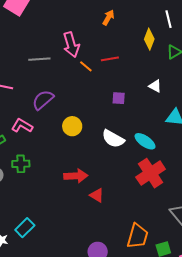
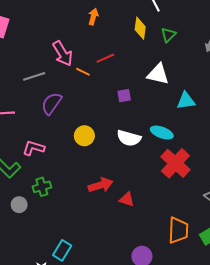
white triangle: (155, 86) -> (158, 74), size x1.6
purple semicircle: (43, 100) -> (52, 103), moved

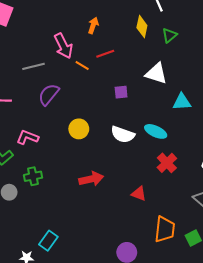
orange arrow: (93, 17) -> (93, 25), moved
red cross: (175, 163) -> (167, 163), size x0.7
red triangle: (127, 199) -> (139, 194), moved

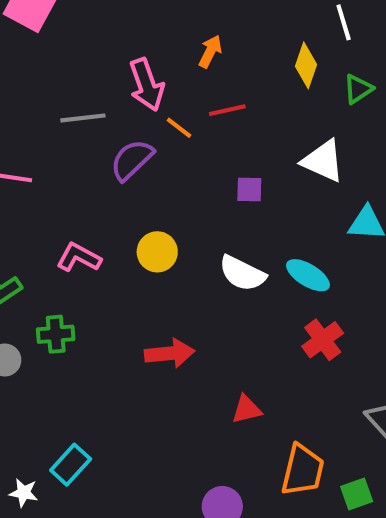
purple semicircle: (49, 94) -> (132, 160), moved
pink L-shape: (28, 137) -> (79, 257), moved
red triangle: (139, 194) -> (247, 409), moved, turned -42

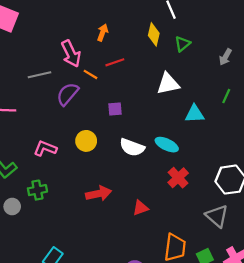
white triangle: (323, 161) -> (168, 84), turned -30
purple square: (249, 189) -> (115, 109), moved
red triangle: (247, 409) -> (140, 208), moved

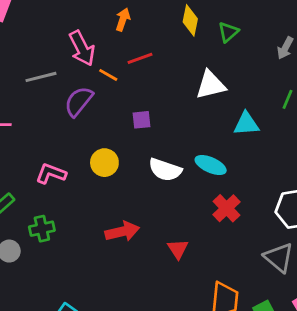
red triangle: (140, 208) -> (178, 249), turned -42

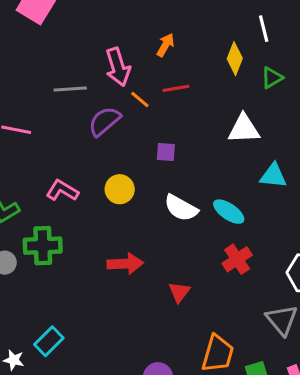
green cross: (42, 229) -> (43, 246), size x1.4

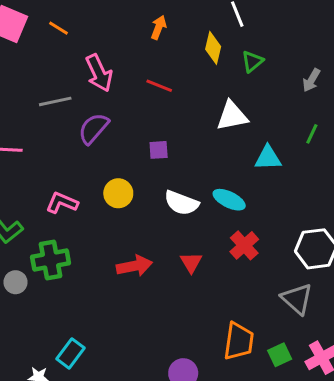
orange arrow: (165, 45) -> (159, 27), moved
red line: (176, 88) -> (159, 86), turned 40
orange line: (140, 100) -> (58, 28), moved
red triangle: (179, 292) -> (191, 262), moved

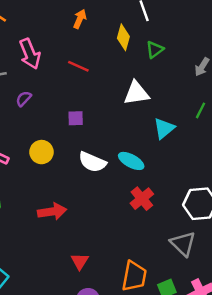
purple semicircle: (94, 128) -> (24, 99), size x0.6
cyan triangle: (268, 158) -> (164, 128), turned -40
red triangle: (191, 262) -> (80, 261), moved

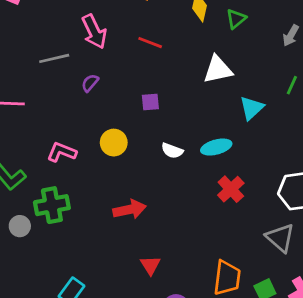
cyan ellipse: (131, 161) -> (216, 147), turned -40
white semicircle: (92, 162) -> (172, 151), size x0.7
red triangle: (80, 261) -> (150, 265), moved

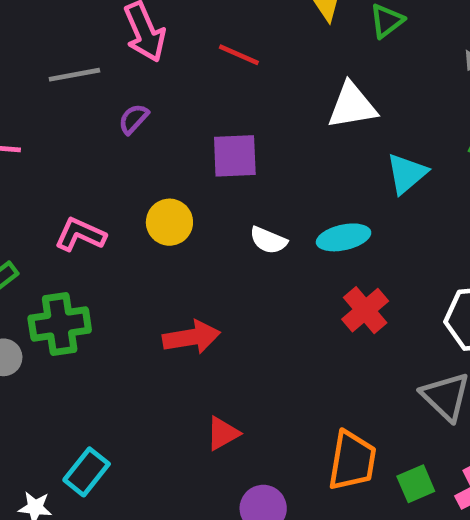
purple square: (150, 102) -> (235, 156), size x1.5
red triangle: (150, 265) -> (223, 433), turned 30

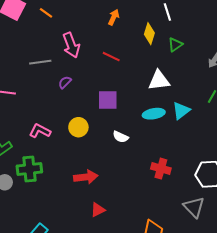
cyan ellipse: (344, 237) -> (154, 114), moved
red cross: (365, 310) -> (161, 169), turned -36
red triangle: (223, 433) -> (98, 210), moved

